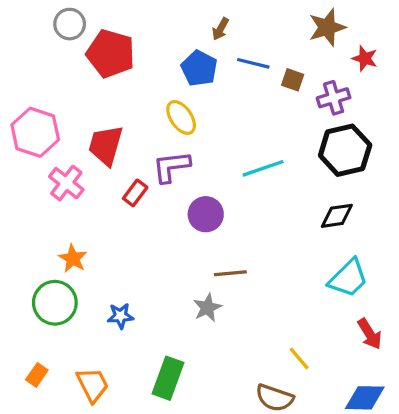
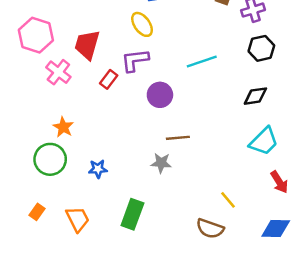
black hexagon: (345, 150) -> (261, 48), size x0.7
gray star: (207, 308) -> (161, 163), turned 30

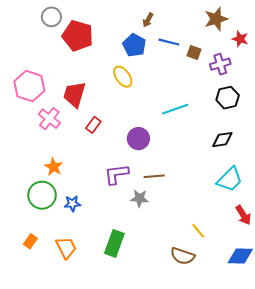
purple L-shape: (135, 60) -> (116, 174), moved
blue star: (98, 169) -> (72, 204), moved

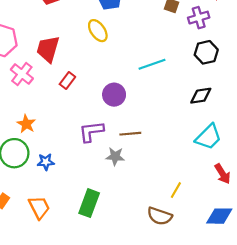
yellow line: (198, 231) -> (176, 190), turned 70

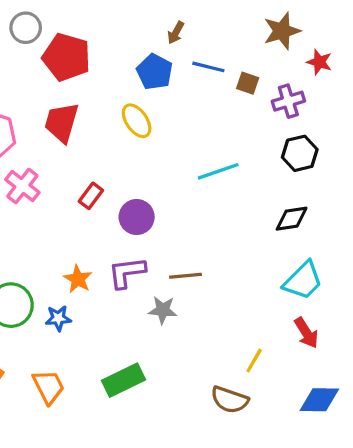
red trapezoid: (48, 49) -> (62, 122), moved
purple circle: (114, 95) -> (137, 217), moved
orange star: (26, 124) -> (78, 279), moved
red arrow: (223, 174) -> (306, 333), moved
green rectangle: (89, 203) -> (124, 380), turned 44

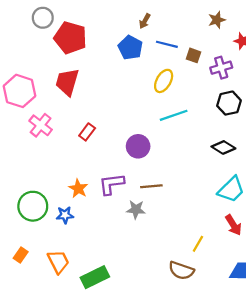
brown star: (282, 31) -> (217, 20), size x0.7
yellow ellipse: (137, 121) -> (164, 81), moved, turned 65
purple circle: (137, 217) -> (138, 146), moved
black diamond: (292, 219) -> (223, 147), turned 40
green rectangle: (124, 380) -> (95, 277), moved

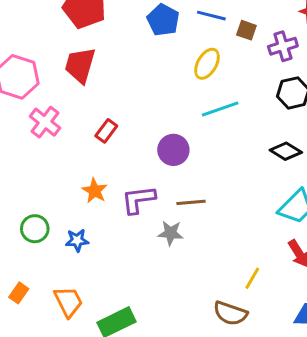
orange star: (78, 188) -> (95, 191), moved
green circle: (33, 206) -> (35, 229), size x0.7

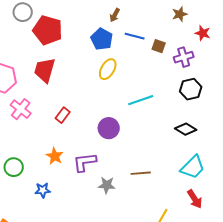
yellow ellipse: (207, 64) -> (108, 69), moved
brown line: (191, 202) -> (141, 173), moved
green circle: (35, 229) -> (14, 167), moved

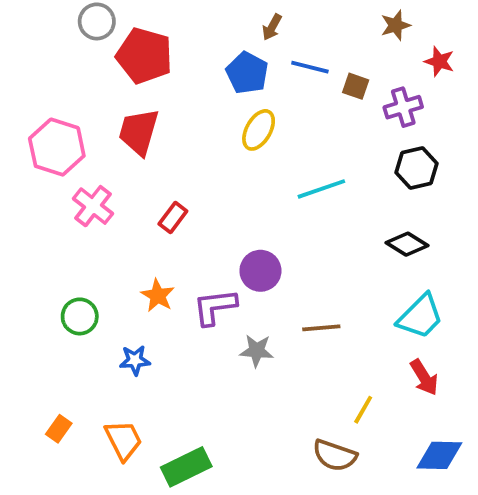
purple circle: (109, 128) -> (260, 271), moved

